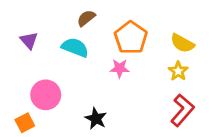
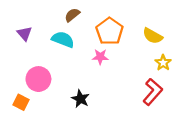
yellow star: (178, 71) -> (163, 63), moved
orange square: (25, 123) -> (21, 102), turned -35

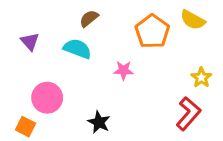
orange pentagon: (110, 31) -> (152, 31), moved
yellow semicircle: (153, 36) -> (193, 20), moved

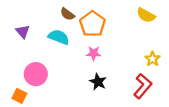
brown semicircle: (89, 18) -> (67, 14), turned -104
orange pentagon: (152, 31) -> (92, 24), moved
black star: (99, 122) -> (98, 82), moved

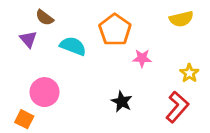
brown semicircle: (67, 14) -> (45, 18), moved
yellow semicircle: (146, 15) -> (181, 19), turned -42
pink star: (94, 53) -> (142, 58), moved

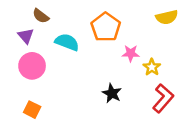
yellow star: (189, 73) -> (152, 67), moved
pink circle: (45, 92) -> (32, 66), moved
orange square: (24, 119) -> (32, 110), moved

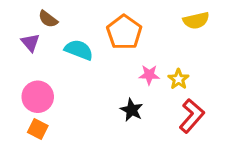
pink star: (131, 53) -> (149, 75), moved
pink circle: (32, 66) -> (38, 97), moved

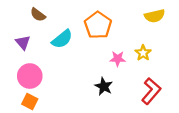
purple triangle: (30, 43) -> (23, 42), moved
cyan semicircle: (79, 50) -> (62, 39), turned 120
yellow star: (179, 79) -> (143, 53), moved

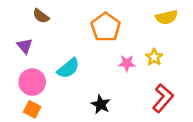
cyan semicircle: (62, 39) -> (68, 68), moved
black star: (104, 86) -> (101, 104), moved

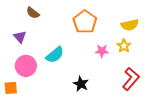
yellow semicircle: (167, 17) -> (130, 25), moved
orange square: (32, 109) -> (11, 88), moved, turned -32

